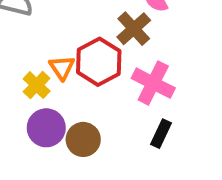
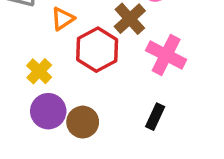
orange triangle: (62, 68) -> (63, 19), moved, turned 30
pink cross: (153, 83) -> (166, 55), moved

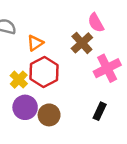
red hexagon: (97, 50) -> (44, 72), moved
pink cross: (166, 55) -> (107, 68), turned 36

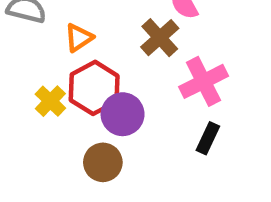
purple circle: (25, 107) -> (123, 114), moved
black rectangle: (100, 111) -> (208, 138), moved

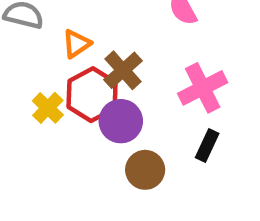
brown cross: (160, 38) -> (123, 70), moved
brown circle: (103, 162) -> (145, 170), moved

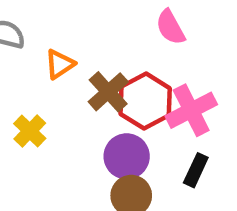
red hexagon: (92, 95) -> (145, 101), moved
purple circle: (121, 121) -> (127, 156), moved

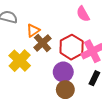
brown cross: (108, 92) -> (42, 43), moved
yellow cross: (30, 131) -> (20, 61), size x1.5

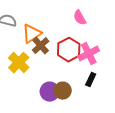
orange triangle: (33, 30) -> (32, 34), size x1.5
purple circle: (63, 72) -> (50, 92), moved

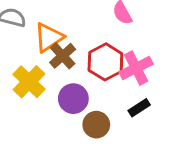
black rectangle: (91, 80) -> (139, 108), turned 32
purple circle: (50, 92) -> (73, 99), moved

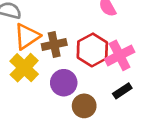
orange triangle: (49, 37) -> (27, 36), moved
brown cross: (63, 56) -> (54, 45), turned 30

